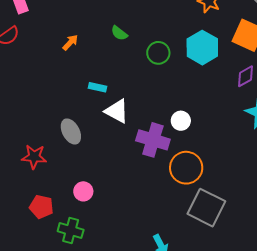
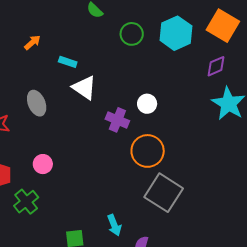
orange arrow: (70, 42) -> (32, 42), moved
purple cross: (153, 140) -> (117, 120), size x0.7
green cross: (71, 230) -> (26, 202), turned 30

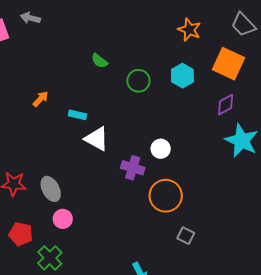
cyan hexagon: (176, 33) -> (182, 76), size x0.7
gray ellipse: (37, 103) -> (51, 189), moved
gray square: (164, 193) -> (186, 236), size x0.5

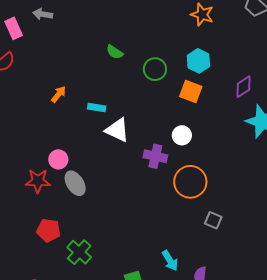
orange square: (228, 64) -> (191, 92), moved, size x0.7
pink circle: (63, 219) -> (58, 159), moved

